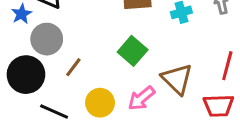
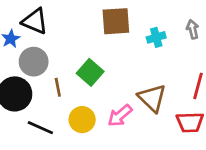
green square: (133, 51) -> (90, 72), moved
brown line: (73, 67) -> (58, 87), turned -48

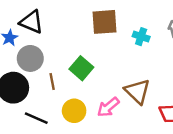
cyan cross: (156, 37) -> (141, 37), turned 35

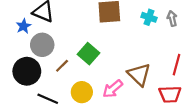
cyan cross: (141, 37) -> (149, 17), moved
brown line: (52, 82) -> (62, 66), turned 56

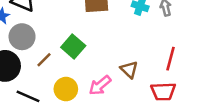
brown triangle: (139, 75) -> (129, 70), size x0.7

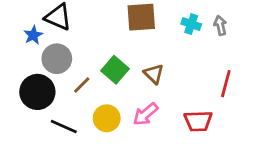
brown triangle: (129, 70) -> (154, 74), moved
red trapezoid: (163, 91) -> (198, 121), moved

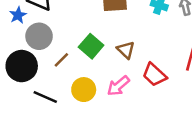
red trapezoid: (198, 121) -> (154, 75), moved, turned 45

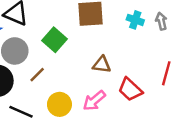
green square: (91, 46) -> (54, 40), moved
brown triangle: (126, 50) -> (102, 65), turned -36

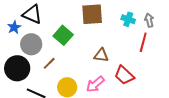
red line: (166, 73) -> (143, 42), moved

